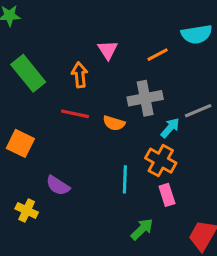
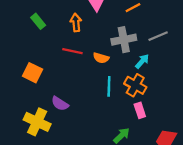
green rectangle: (28, 73) -> (38, 21), size x0.6
gray line: (198, 111) -> (158, 36), moved
cyan line: (125, 179) -> (109, 86), moved
yellow cross: (27, 210) -> (37, 122), size x1.6

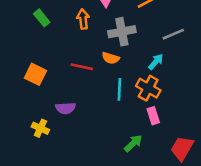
gray cross: (124, 40) -> (122, 32), moved
red line: (72, 51) -> (82, 67), moved
purple semicircle: (60, 104) -> (65, 108), turned -36
yellow cross: (37, 122) -> (40, 128), size x0.6

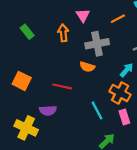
red line: (82, 67) -> (62, 86), moved
cyan line: (119, 89) -> (97, 110), moved, turned -30
yellow cross: (40, 128) -> (26, 128), size x1.5

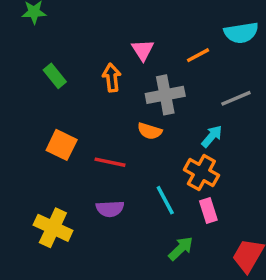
orange square: (22, 81) -> (62, 145), moved
purple semicircle: (48, 110) -> (110, 209), moved

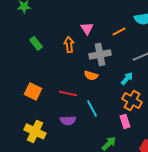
orange square: (62, 145) -> (33, 91), moved
orange cross: (201, 173) -> (132, 100), moved
cyan line: (165, 200) -> (92, 108), moved

